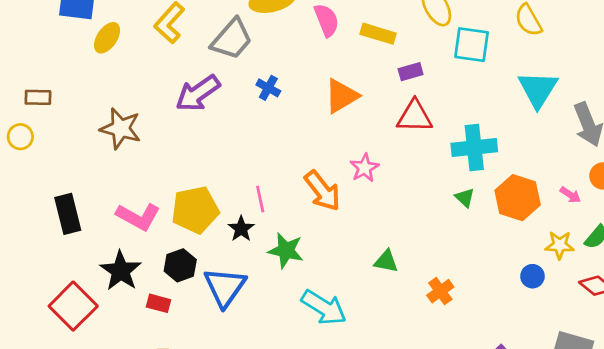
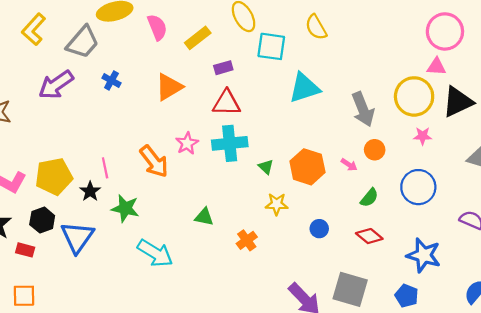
yellow rectangle: (378, 34) -> (198, 38), turned -55
cyan triangle: (538, 89) -> (304, 88), moved, turned 40
cyan cross: (474, 147) -> (230, 143), moved
yellow star: (560, 245) -> (277, 204), moved

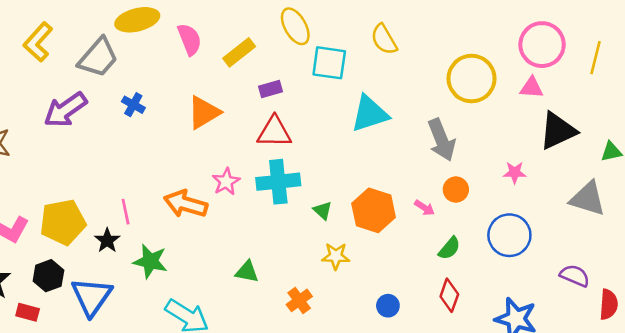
yellow circle: (414, 96) -> (472, 79), moved
orange arrow: (154, 161) -> (186, 204), turned 144
blue circle: (319, 229) -> (388, 306), moved
red diamond: (369, 236) -> (449, 295), turned 70

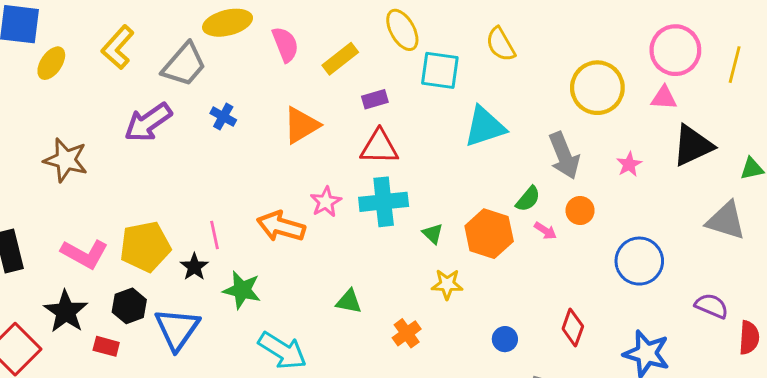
pink star: (515, 173) -> (629, 164), moved, turned -30
green semicircle: (449, 248) -> (528, 199), moved

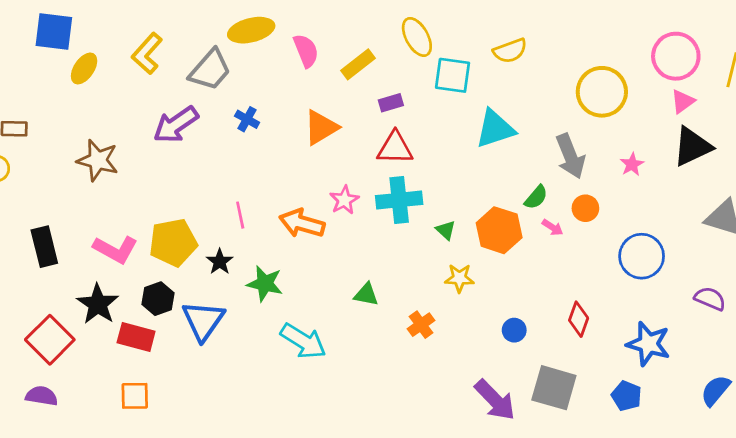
yellow semicircle: (501, 44) -> (510, 51), turned -80
pink triangle: (664, 98) -> (683, 101), moved, turned -40
pink line: (215, 235) -> (240, 215), moved
red rectangle: (106, 346) -> (136, 337), size x1.5

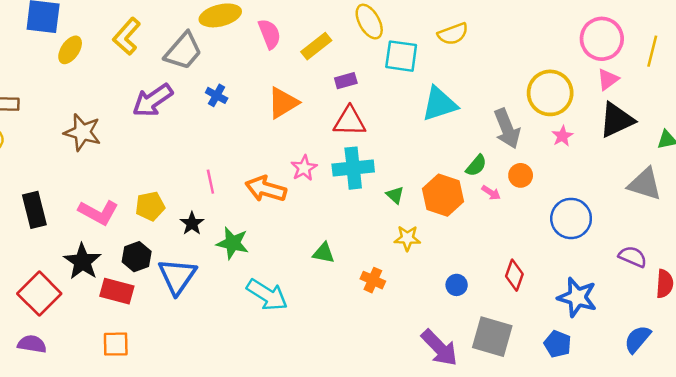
yellow circle: (602, 92) -> (550, 93), moved
yellow pentagon: (173, 242) -> (150, 206), size x0.7
orange cross: (421, 325) -> (373, 280), turned -30

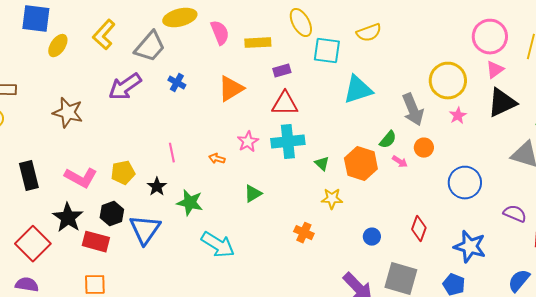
yellow rectangle: (316, 46) -> (258, 43), turned 35
orange arrow: (266, 189) -> (217, 159), size x0.5
green triangle: (324, 253) -> (253, 194), moved, turned -42

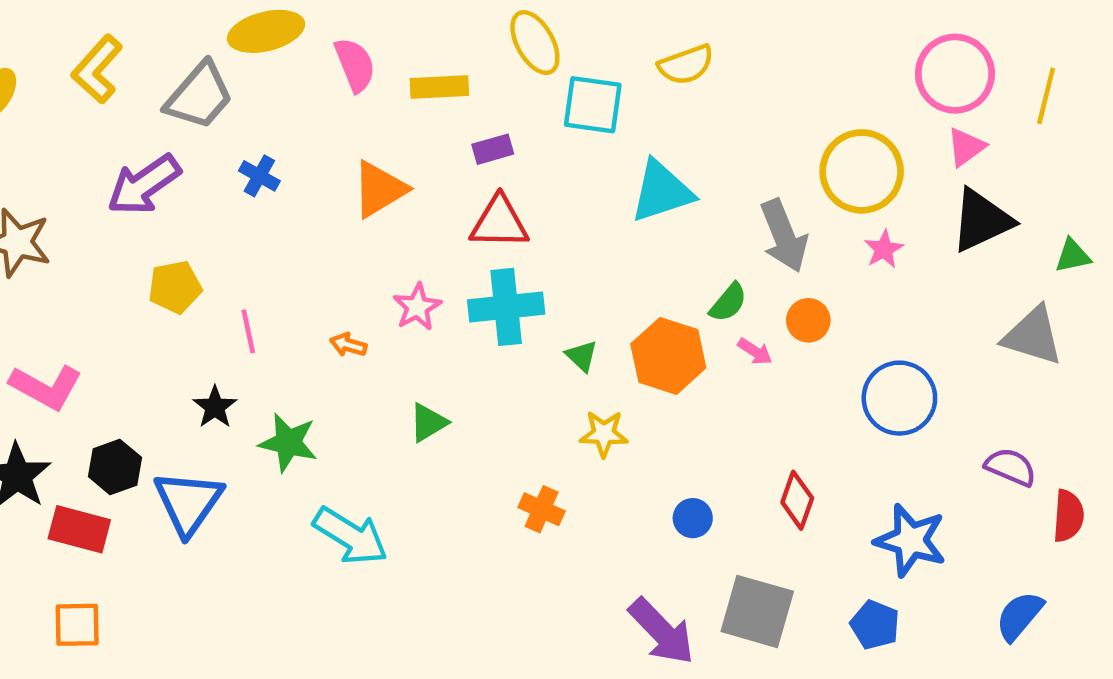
yellow pentagon: (123, 173) -> (175, 287), moved

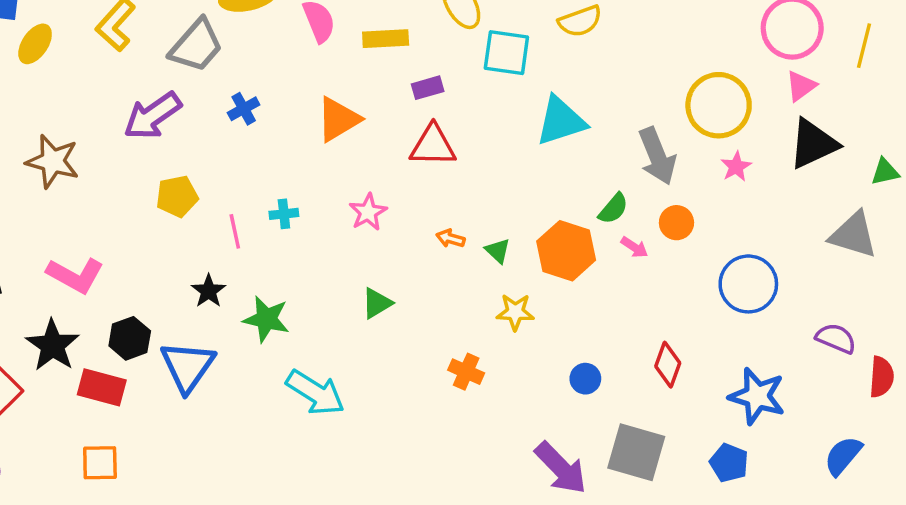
blue cross: (259, 176) -> (244, 109), turned 32
cyan cross: (506, 307) -> (284, 214), moved, size x0.5
orange arrow: (348, 345) -> (450, 238), moved

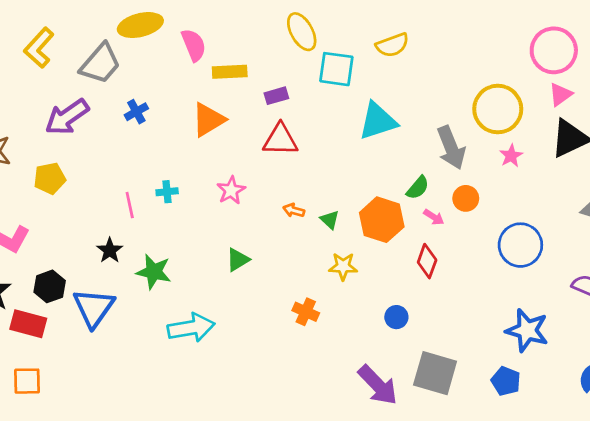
yellow rectangle: (386, 39) -> (230, 72), moved
yellow pentagon: (177, 196) -> (50, 178), moved
red diamond: (668, 365) -> (427, 261), moved
cyan arrow: (315, 393) -> (191, 328), turned -42

